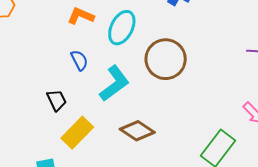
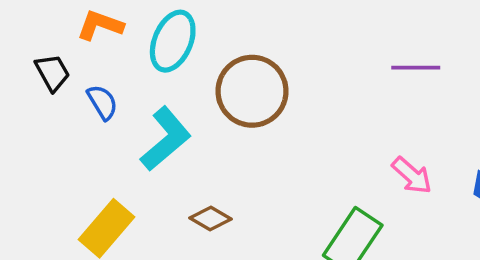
black trapezoid: (57, 100) -> (52, 73), moved
brown diamond: (137, 131) -> (211, 219), size x0.7

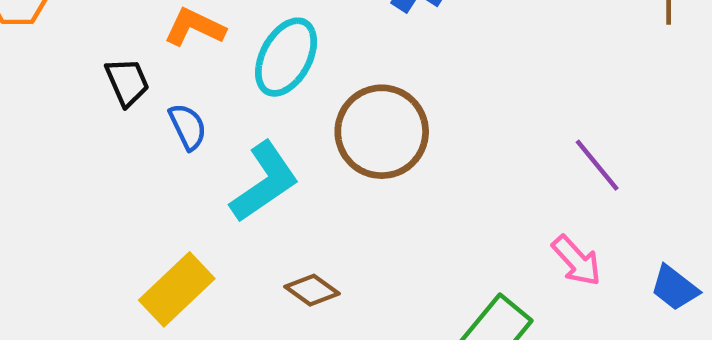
purple line: (416, 68) -> (597, 165), moved, turned 45

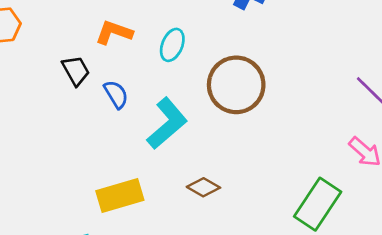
cyan ellipse: (286, 57) -> (172, 45), size x0.7
yellow rectangle: (177, 289) -> (120, 196), turned 33

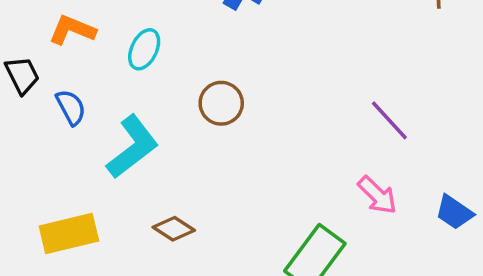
brown circle: (236, 85) -> (221, 103), size x0.6

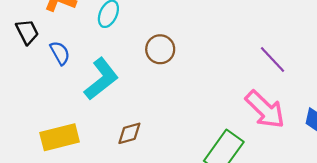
pink arrow: (377, 195) -> (265, 109), size x1.5
brown diamond: (174, 229) -> (129, 133), turned -48

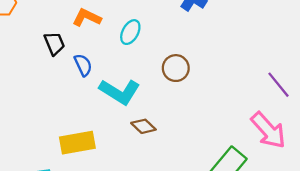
cyan L-shape: (101, 79) -> (120, 92), turned 66
brown diamond: (129, 133) -> (143, 126), moved, turned 55

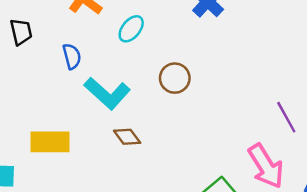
black trapezoid: (54, 43) -> (21, 32), moved

